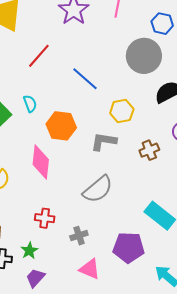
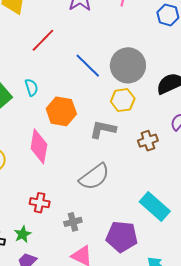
gray circle: (144, 56) -> (128, 65), moved

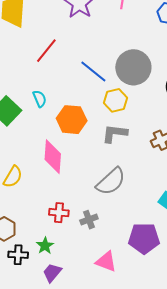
yellow hexagon: (123, 100) -> (116, 100), moved
gray cross: (73, 222) -> (89, 220), moved

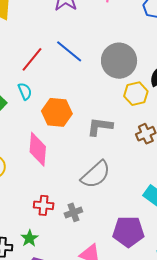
red line: (46, 51) -> (32, 59), moved
blue line: (93, 71) -> (69, 51), moved
yellow hexagon: (116, 100) -> (136, 94), moved

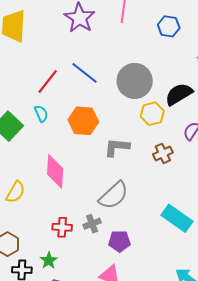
orange hexagon: (57, 112) -> (83, 121), moved
gray cross: (73, 212) -> (92, 224), moved
purple pentagon: (128, 232) -> (119, 241), moved, size x0.7

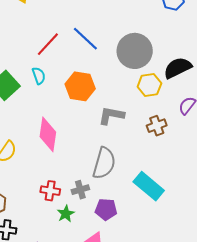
gray semicircle: (114, 195) -> (104, 163), turned -36
cyan rectangle: (177, 218) -> (149, 186), moved
green star: (49, 260) -> (66, 214), moved

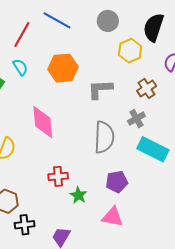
gray circle: (135, 51) -> (108, 21), size x0.6
black semicircle: (178, 68) -> (154, 27), turned -32
gray cross: (80, 190) -> (136, 119), moved

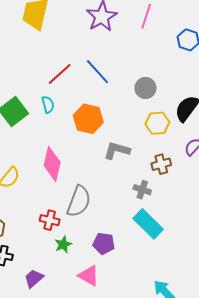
gray cross: (136, 119) -> (142, 190), turned 30
gray semicircle: (104, 137) -> (79, 201), moved

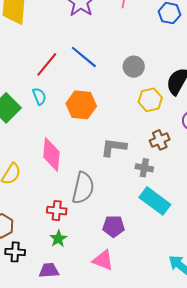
gray L-shape: (117, 150) -> (114, 147), moved
green star: (63, 244) -> (58, 239), moved
purple trapezoid: (34, 278) -> (49, 270), turned 45

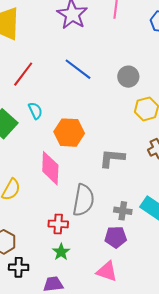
red line: (47, 64) -> (23, 74), moved
orange hexagon: (81, 105) -> (69, 133), moved
gray cross: (144, 168) -> (123, 211), moved

